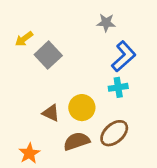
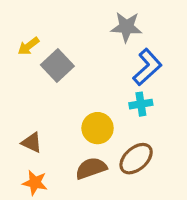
gray star: (106, 23) -> (126, 27), size x1.4
brown triangle: (51, 113) -> (32, 143), moved
orange star: (29, 153) -> (35, 183), turned -30

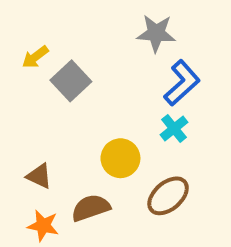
cyan cross: (141, 104) -> (174, 128), turned -30
brown semicircle: (91, 168) -> (91, 208), moved

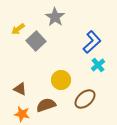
gray star: (156, 33) -> (55, 17), moved, turned 30
cyan cross: (174, 128) -> (98, 65), moved

